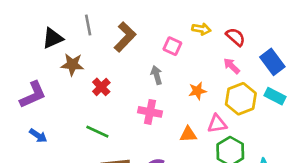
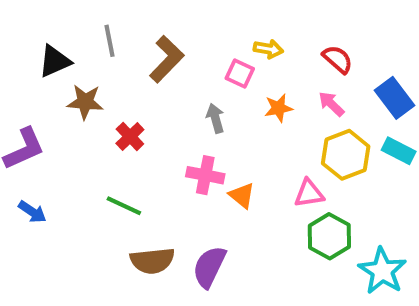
yellow arrow: (201, 29) -> (268, 49), moved
orange star: (197, 91) -> (279, 108), moved
orange triangle: (188, 134) -> (242, 196), moved, turned 42

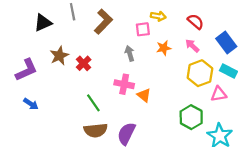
pink square: (240, 73) -> (143, 29), turned -32
brown star: (85, 102) -> (59, 56), moved, turned -30
pink triangle: (309, 193) -> (219, 94), moved
green line: (124, 206) -> (93, 103), moved, turned 30

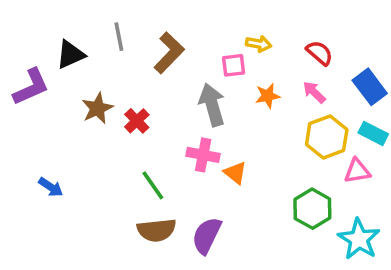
gray arrow: (130, 53) -> (212, 105), size x1.6
purple L-shape: (26, 70) -> (31, 87), moved

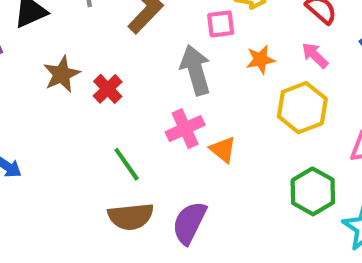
yellow hexagon: (327, 137) -> (302, 108), moved
pink cross: (203, 155) -> (185, 129), turned -36

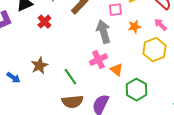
brown star: (62, 74) -> (39, 66), moved
red cross: (108, 89) -> (44, 22), moved
green hexagon: (313, 191) -> (136, 90), moved

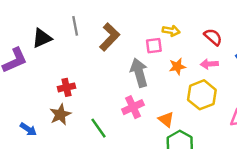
red cross: (44, 22) -> (66, 87), moved, turned 32
pink arrow: (160, 25) -> (209, 64), turned -48
orange triangle: (116, 70) -> (166, 119), moved

